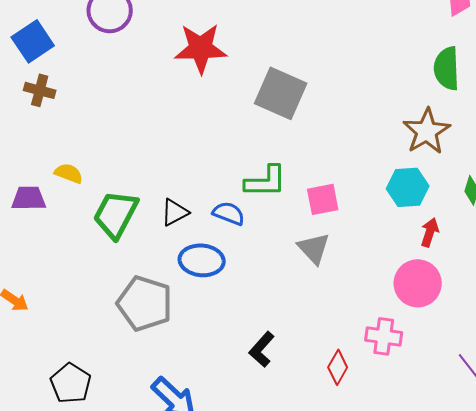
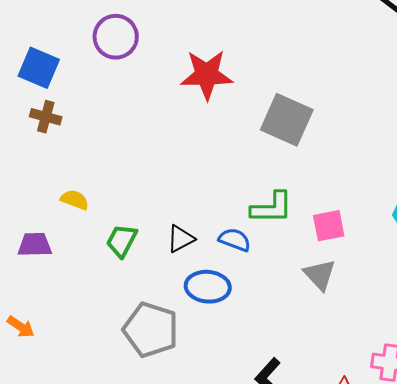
blue square: (33, 41) -> (39, 68), turned -33
purple trapezoid: (29, 198) -> (35, 245), moved
green trapezoid: (116, 214) -> (122, 241), size x0.7

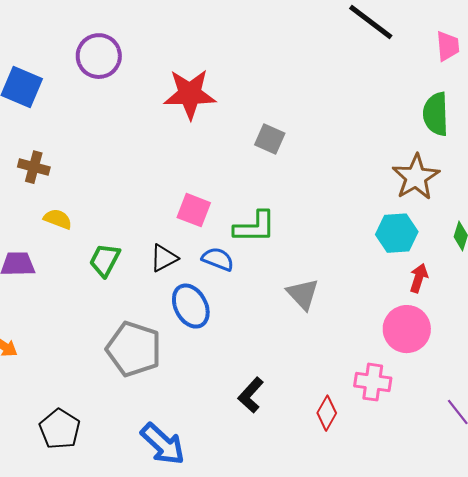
brown cross: (46, 117) -> (34, 167), moved
gray square: (287, 120) -> (270, 139), size x0.6
pink square: (329, 226) -> (194, 210), moved, turned 32
blue ellipse: (208, 287) -> (191, 306), turned 57

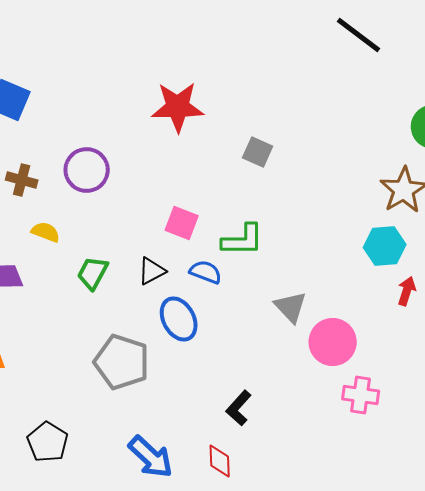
purple circle: (99, 56) -> (87, 170), moved
pink circle: (407, 329) -> (333, 342), moved
red diamond: (327, 413) -> (220, 461), moved, turned -32

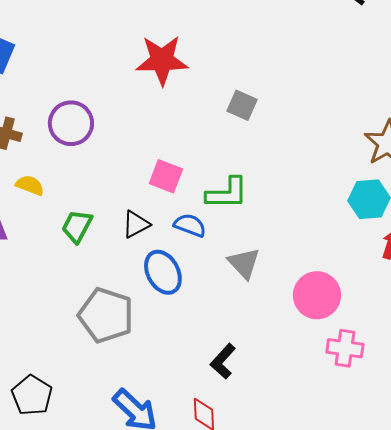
gray triangle: (291, 307) -> (244, 263), moved

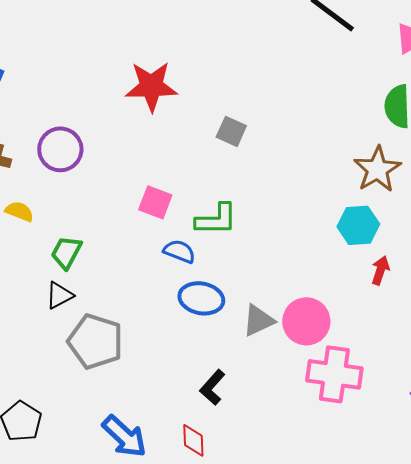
black triangle: (136, 224) -> (59, 295), moved
gray triangle: (244, 263) -> (258, 320), moved, turned 48
blue ellipse: (163, 272) -> (201, 298), moved, turned -51
pink cross: (345, 348) -> (334, 374), size x1.5

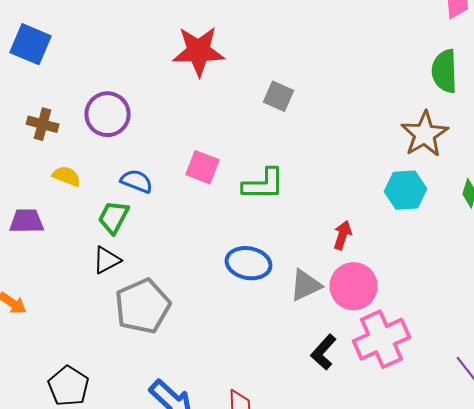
blue semicircle: (179, 251) -> (137, 181), moved
red arrow: (380, 270) -> (343, 235), moved
gray pentagon: (95, 341) -> (143, 306), turned 30
pink cross: (334, 374) -> (382, 339), turned -32
black L-shape: (212, 387) -> (324, 352), moved

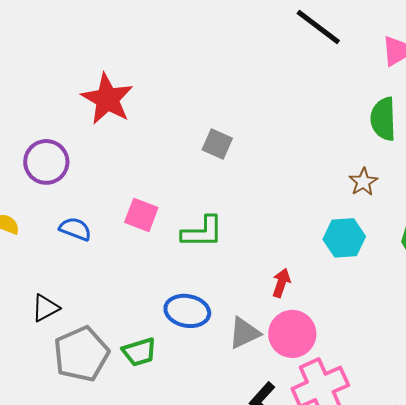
red star: (199, 51) -> (107, 99), moved, turned 30
brown star: (425, 134) -> (363, 182), size x0.6
green trapezoid: (114, 217) -> (139, 352), moved, turned -135

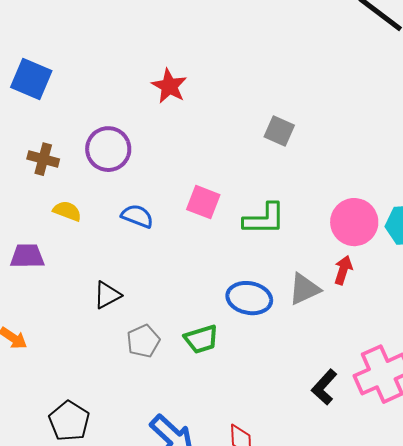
red star: (107, 99) -> (169, 86), size x0.7
gray triangle: (244, 333) -> (304, 289), moved
pink circle: (292, 334) -> (354, 222), moved
gray pentagon: (81, 354) -> (143, 341), size x0.6

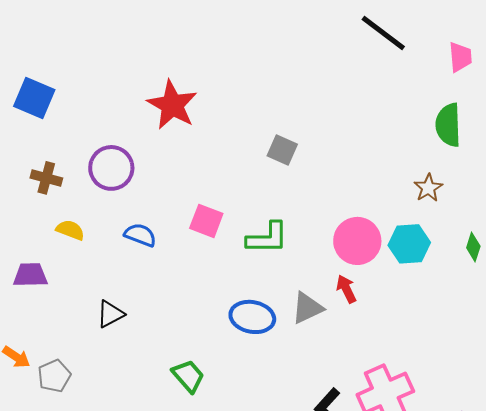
red star: (169, 86) -> (172, 105), size x1.4
red arrow: (343, 270) -> (346, 289), turned -44
green trapezoid: (201, 339) -> (188, 376), moved, turned -114
gray pentagon: (143, 341) -> (54, 376), moved

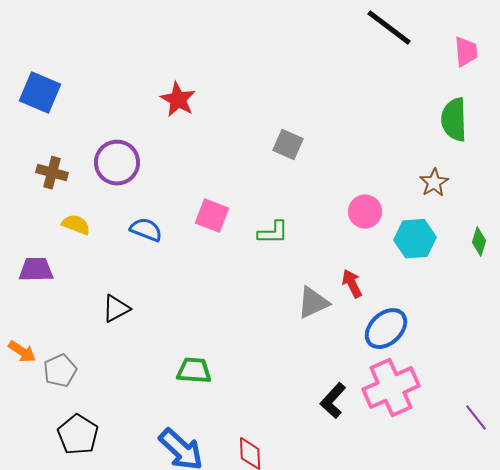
red star: (172, 105) -> (178, 100), size x0.7
green L-shape: (267, 238) -> (273, 233), size x0.7
pink circle: (357, 241) -> (365, 212), moved, size x0.7
blue ellipse: (252, 317) -> (386, 329), moved, turned -54
green trapezoid: (188, 376) -> (194, 371), turned -45

